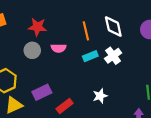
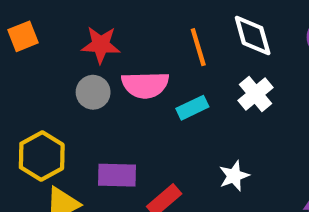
pink semicircle: (58, 48) -> (145, 85), size x1.5
cyan rectangle: (90, 56) -> (192, 108), moved
purple rectangle: (42, 92) -> (117, 175), turned 30

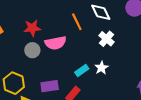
cyan rectangle: (192, 108) -> (82, 71), moved
white star: (234, 176) -> (101, 68), moved

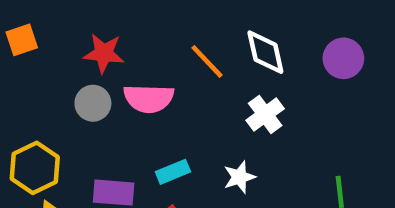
orange line: (77, 22) -> (207, 61), turned -30
cyan rectangle: (82, 71) -> (173, 172), moved

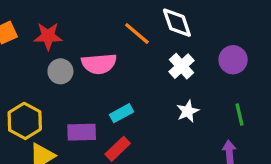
red star: (104, 53) -> (48, 36), moved
purple circle: (343, 58) -> (233, 60), moved
white star: (239, 177) -> (188, 111), moved

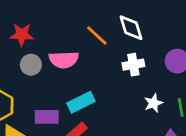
white cross: (181, 66) -> (133, 65), turned 30
white star: (188, 111) -> (153, 103), moved
cyan rectangle: (121, 113) -> (81, 102), size x1.4

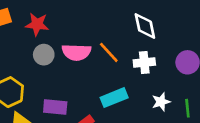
orange line: (97, 35) -> (109, 52), moved
cyan rectangle: (81, 102) -> (114, 98), moved

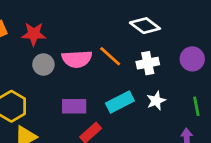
white diamond: (145, 26) -> (145, 26), turned -36
white star: (161, 102) -> (156, 101), moved
purple rectangle: (55, 107) -> (74, 106), moved

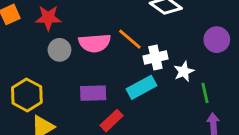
white cross: (148, 63) -> (155, 57), moved
white star: (156, 101) -> (184, 71), moved
green line: (196, 106) -> (205, 93), moved

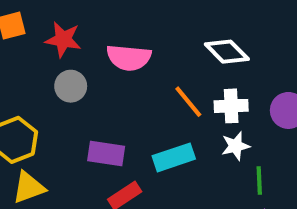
orange line: (130, 39) -> (188, 102), moved
pink semicircle: (95, 43) -> (129, 58), moved
white cross: (155, 57) -> (231, 106), moved

